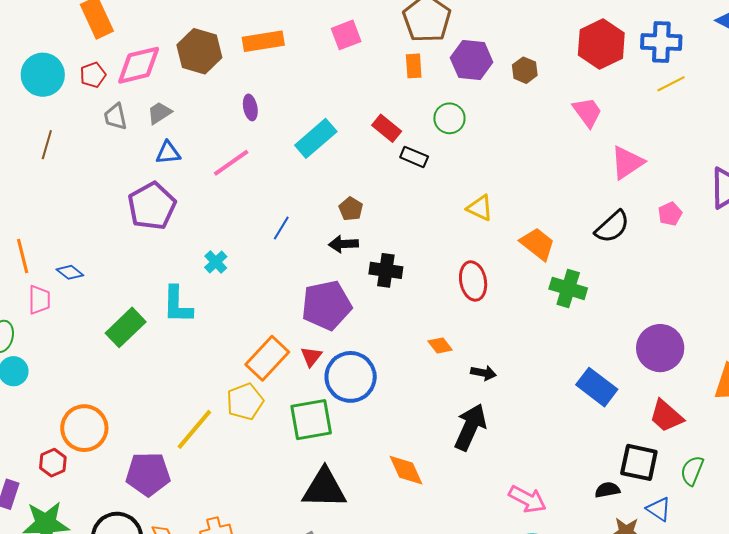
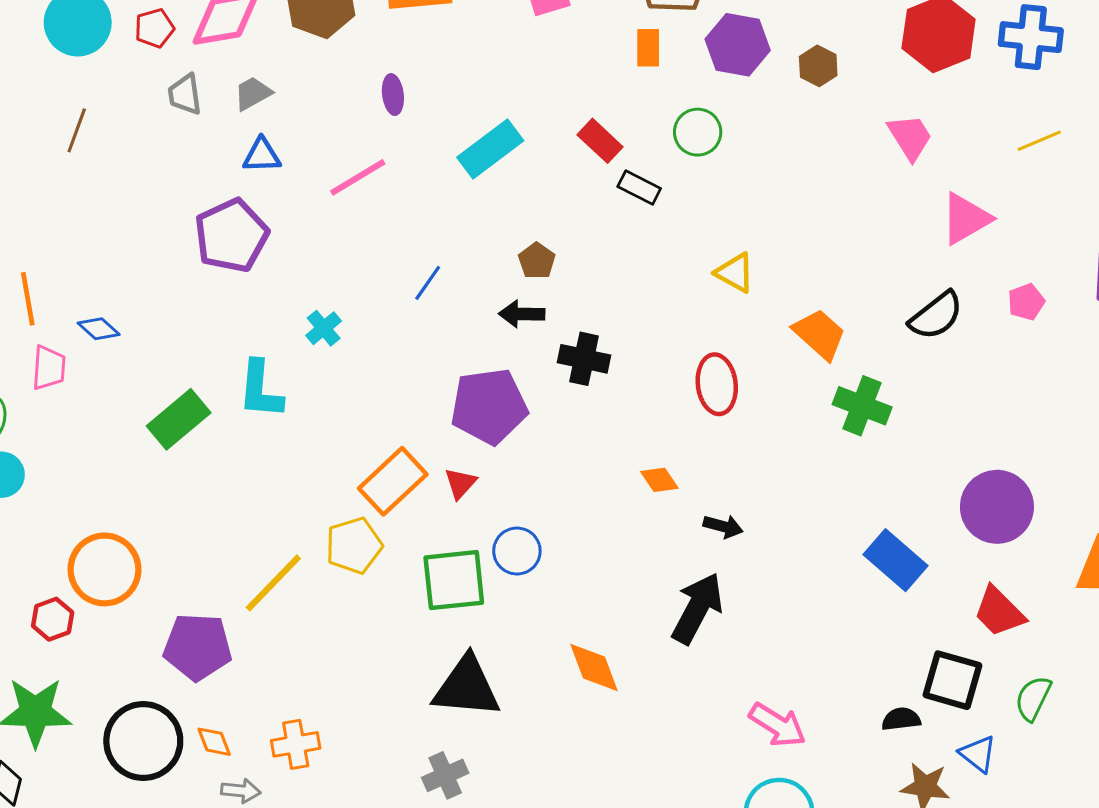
yellow line: (671, 84) -> (1039, 141), moved
blue circle: (351, 377) -> (517, 551), moved, size x0.6

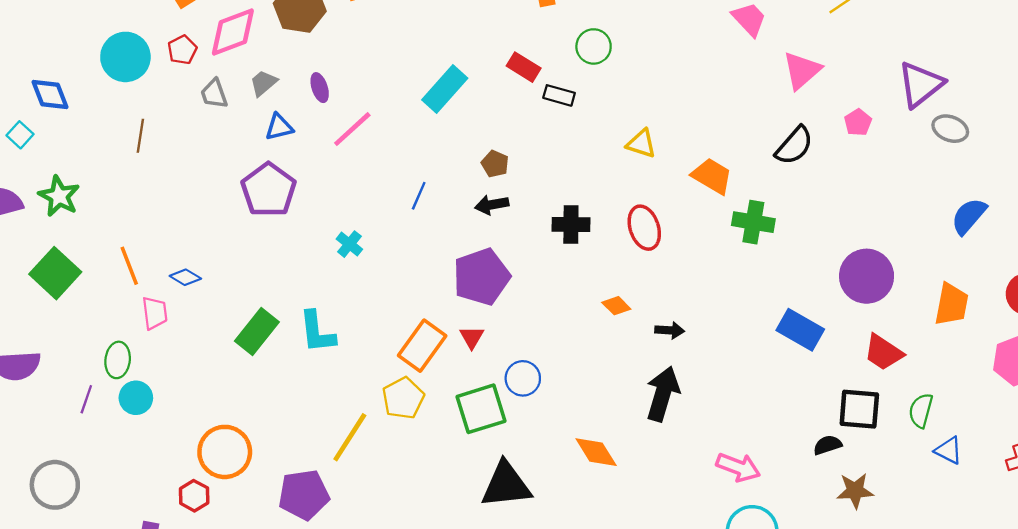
purple ellipse: (393, 95) -> (320, 88), moved
black cross: (584, 359) -> (571, 224), moved
cyan L-shape: (260, 390) -> (317, 332), moved
blue triangle: (978, 754) -> (949, 450), moved

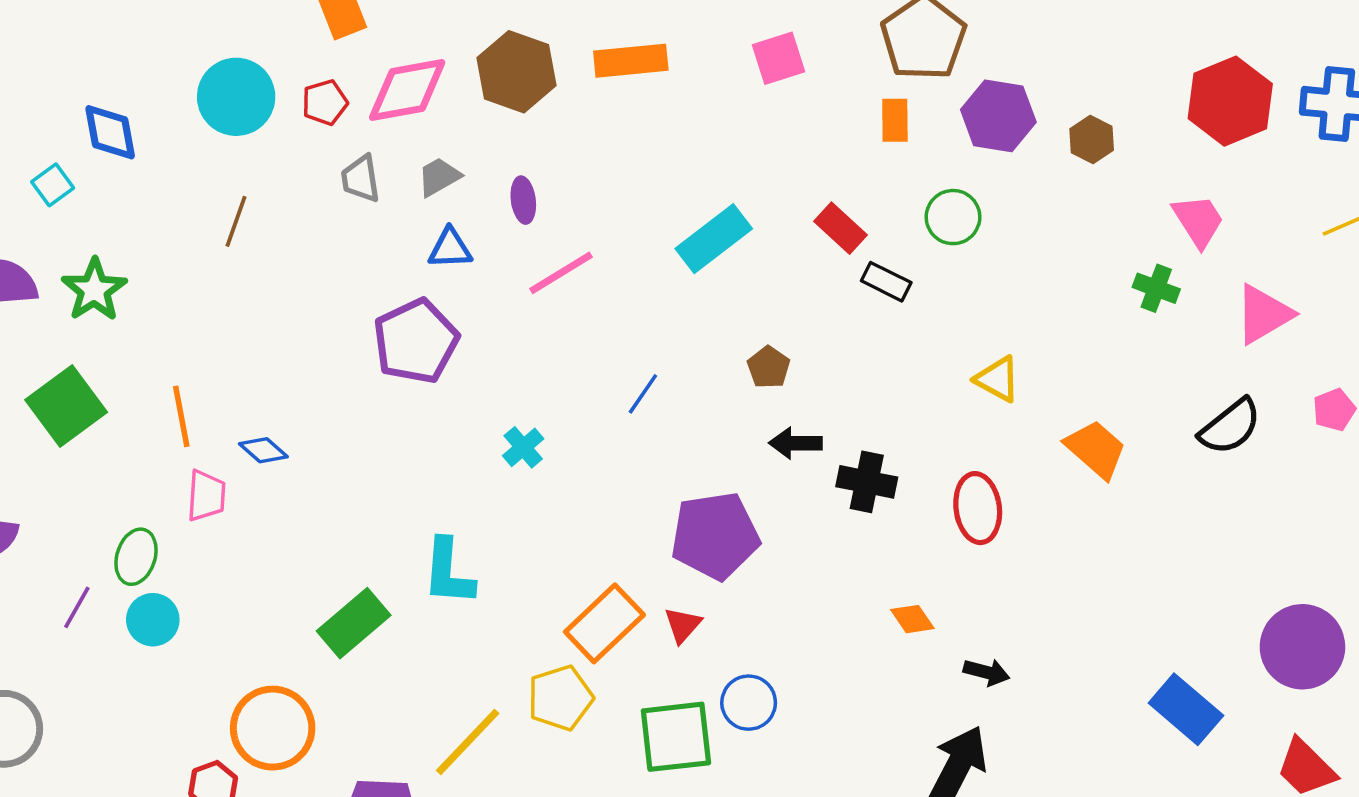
black arrow: (492, 205) -> (796, 443), moved
green cross: (753, 222) -> (1156, 288), moved, size x0.7
green rectangle: (257, 332) -> (354, 623), moved

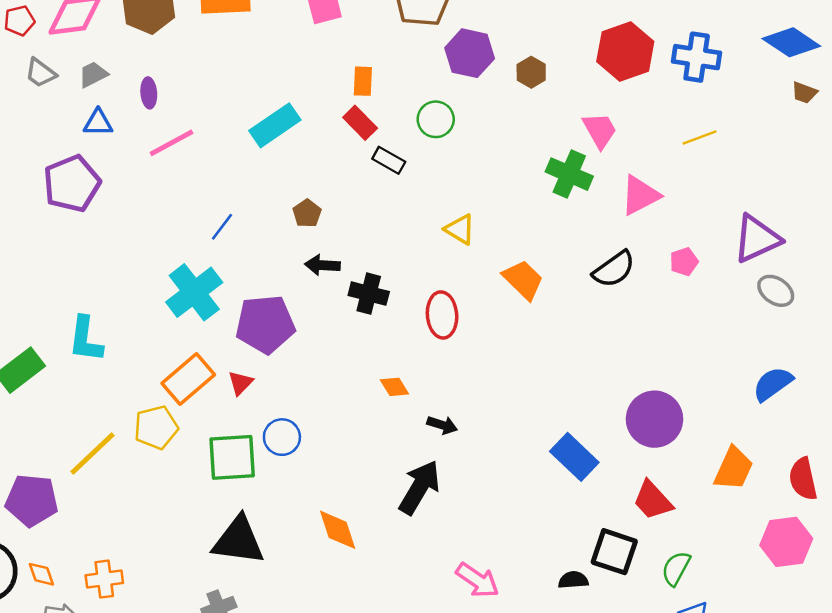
orange rectangle: (895, 120) -> (363, 81), moved
gray trapezoid: (361, 179) -> (41, 73), turned -48
green cross: (1156, 288) -> (569, 174), size x1.5
cyan cross: (523, 447) -> (194, 292), moved, size x2.0

